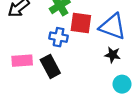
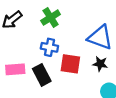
red square: (81, 23) -> (70, 64), moved

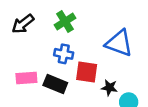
black star: (100, 64) -> (109, 88), moved
black rectangle: (42, 75) -> (55, 84), turned -40

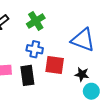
black rectangle: (55, 84) -> (27, 75), turned 60
black star: (109, 88) -> (82, 74), moved

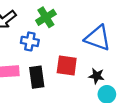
blue cross: (35, 49) -> (30, 41), moved

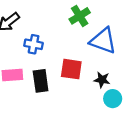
green cross: (46, 17) -> (80, 16), moved

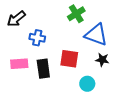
black star: (102, 80) -> (102, 60), moved
cyan circle: (113, 99) -> (87, 84), moved

